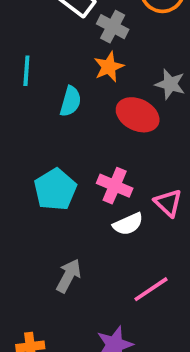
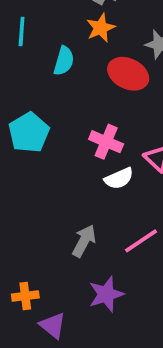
cyan pentagon: (55, 190) -> (29, 133), moved
gray arrow: (69, 276) -> (84, 241), moved

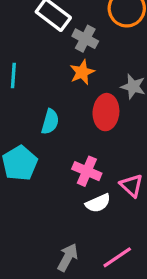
cyan semicircle: (64, 61) -> (50, 122), moved
red ellipse: (128, 74) -> (106, 112), turned 68

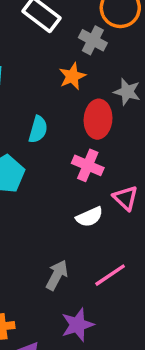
gray cross: (85, 39) -> (93, 40), moved
pink cross: (87, 171) -> (88, 165), moved

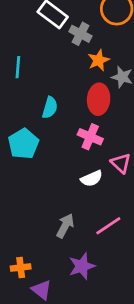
gray cross: (93, 40) -> (80, 34), moved
orange star: (72, 76) -> (99, 60), moved

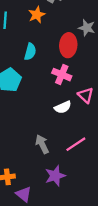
orange star: (99, 60) -> (37, 15), moved
gray arrow: (65, 226) -> (42, 144), turned -54

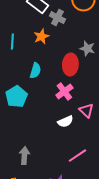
pink cross: (62, 75) -> (64, 92), turned 30
gray arrow: (42, 144) -> (24, 156), moved, turned 30

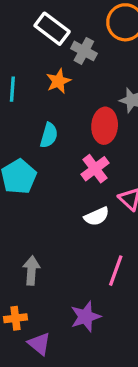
pink line: (77, 156) -> (116, 271), turned -36

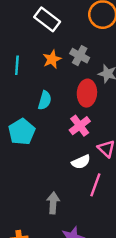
gray cross: (84, 51) -> (80, 56), moved
gray arrow: (31, 271) -> (53, 203), moved
pink line: (116, 271) -> (95, 185), moved

